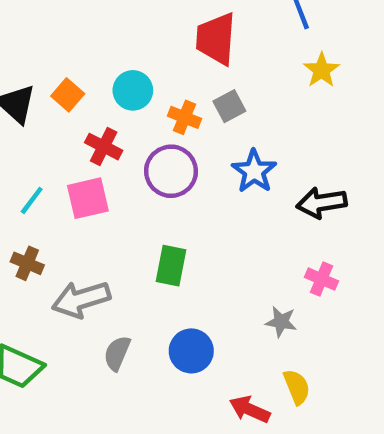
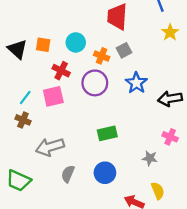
orange square: (68, 95) -> (43, 45), turned -32
brown cross: (27, 263) -> (23, 120), moved
green rectangle: (171, 266) -> (107, 133), moved, turned 66

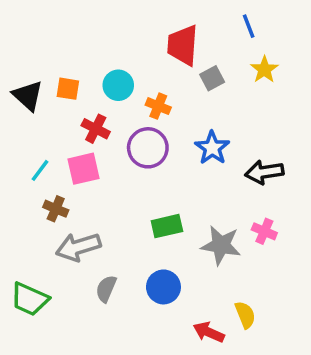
gray square: (124, 50) -> (212, 78), moved
brown cross: (23, 120) -> (56, 209), moved
gray star: (150, 158) -> (221, 245), moved, size x1.6

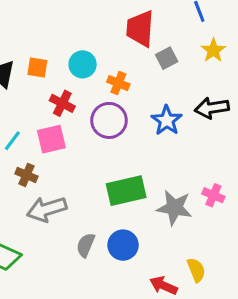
black arrow: (264, 172) -> (212, 108), moved
green rectangle: (167, 226) -> (126, 191), size x1.4
gray semicircle: (106, 289) -> (86, 245), moved

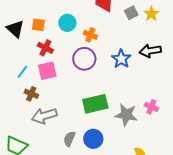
gray square: (167, 58) -> (131, 13), moved
red cross: (62, 103) -> (45, 48), moved

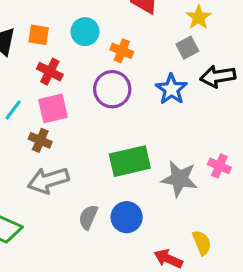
gray square: (131, 13) -> (187, 48), moved
yellow star: (151, 14) -> (199, 17), moved
brown cross: (31, 94) -> (40, 140), moved

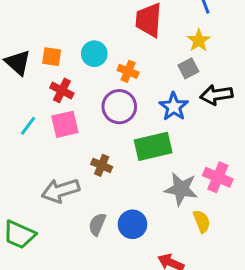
brown cross: (40, 140) -> (102, 165), moved
green rectangle: (130, 161) -> (153, 146), moved
pink cross: (219, 166) -> (218, 177), size x1.4
yellow semicircle: (202, 243) -> (202, 221), moved

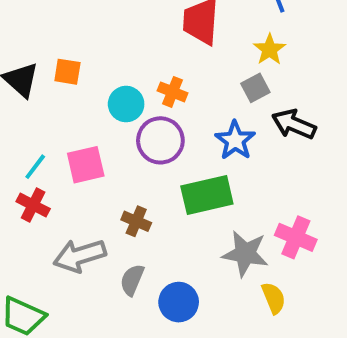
cyan circle: (94, 54) -> (126, 104), moved
red cross: (62, 90) -> (33, 205), moved
black arrow: (216, 95) -> (294, 124), turned 32
gray semicircle: (97, 224) -> (132, 280), moved

